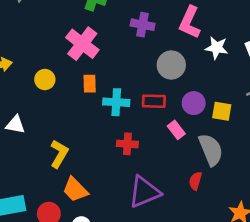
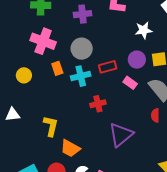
white star: (217, 48) -> (144, 30), moved
gray circle: (171, 65) -> (82, 49), moved

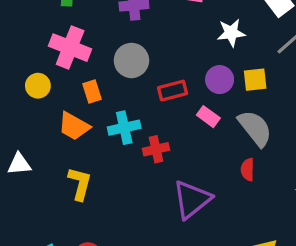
yellow circle: (24, 75) -> (38, 86), moved
cyan cross: (81, 76) -> (124, 128), moved
orange trapezoid: (70, 148) -> (74, 126), moved

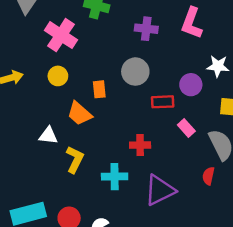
pink cross: (70, 48) -> (61, 35), moved
purple circle: (220, 80) -> (191, 85), moved
cyan cross: (124, 128) -> (115, 177), moved
white triangle: (19, 164) -> (48, 136), moved

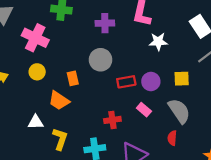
white star: (218, 66) -> (158, 42), moved
purple circle: (191, 85) -> (151, 81), moved
pink rectangle: (186, 128) -> (144, 110), moved

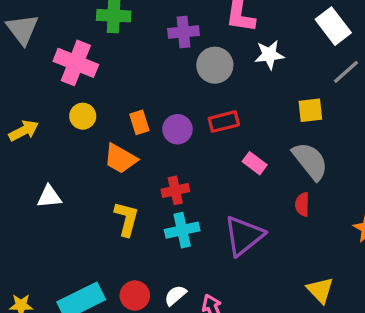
gray circle: (101, 60) -> (215, 65), moved
purple circle: (151, 81) -> (177, 129), moved
red cross: (112, 120) -> (175, 190), moved
white triangle: (36, 122) -> (49, 197), moved

